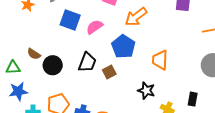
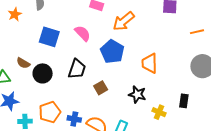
blue square: (70, 20) -> (49, 37), moved
pink semicircle: (94, 27) -> (83, 33), turned 84
brown square: (109, 72) -> (101, 88), moved

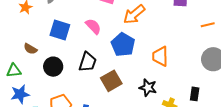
brown semicircle: (23, 63) -> (30, 49), moved
brown square: (101, 88) -> (111, 81), size x1.5

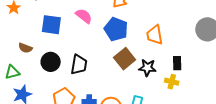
black trapezoid: (88, 62) -> (79, 64), moved
brown square: (111, 81) -> (125, 59), moved
black rectangle: (195, 94) -> (177, 63), moved

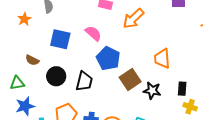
blue pentagon: (116, 29) -> (108, 58), moved
yellow cross: (172, 82) -> (190, 107), moved

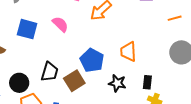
blue pentagon: (108, 58) -> (92, 60), moved
black circle: (56, 76) -> (19, 83), moved
brown square: (130, 80) -> (74, 81), moved

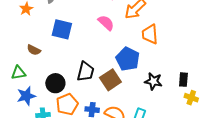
pink semicircle: (60, 24) -> (106, 23), moved
orange trapezoid: (128, 52) -> (150, 34), moved

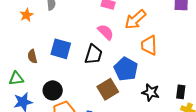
blue square: (62, 29) -> (61, 49), moved
brown semicircle: (34, 50) -> (32, 56), turned 48
black trapezoid: (86, 72) -> (94, 54), moved

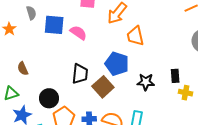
pink semicircle: (106, 32) -> (78, 33), moved
blue square: (61, 49) -> (54, 25), moved
black trapezoid: (94, 54) -> (80, 74), moved

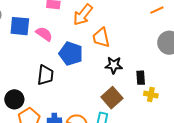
blue pentagon: (117, 64) -> (71, 54), moved
black star: (146, 82) -> (114, 65), moved
brown square: (103, 87) -> (112, 98), moved

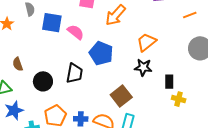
orange trapezoid: (101, 38) -> (146, 42), moved, turned 60
brown square: (112, 98) -> (121, 96), moved
black circle: (14, 99) -> (43, 81), moved

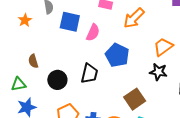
pink semicircle: (76, 32) -> (93, 33), turned 72

